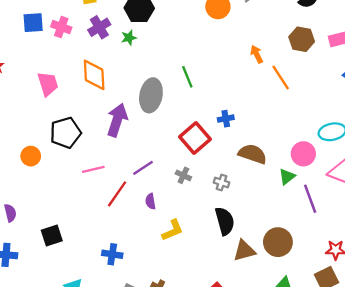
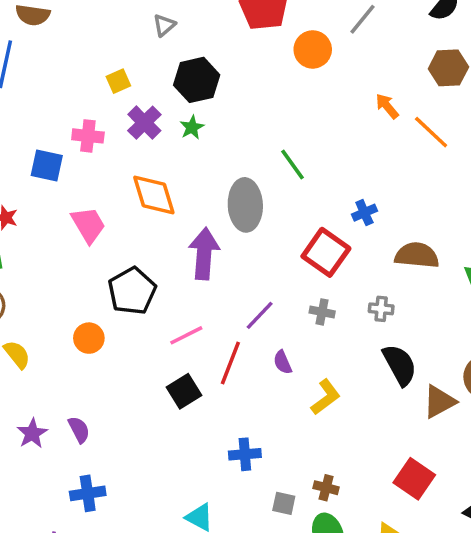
blue square: (33, 23) -> (47, 165), moved, turned 30
black square: (52, 236) -> (184, 391), moved

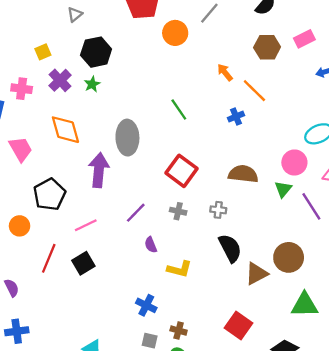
green line: (293, 164) -> (179, 110), moved
blue cross: (364, 213) -> (236, 117), moved
red line: (230, 363) -> (49, 258), moved
yellow L-shape: (326, 397) -> (179, 269), turned 50
blue cross: (245, 454) -> (146, 305), moved, turned 30

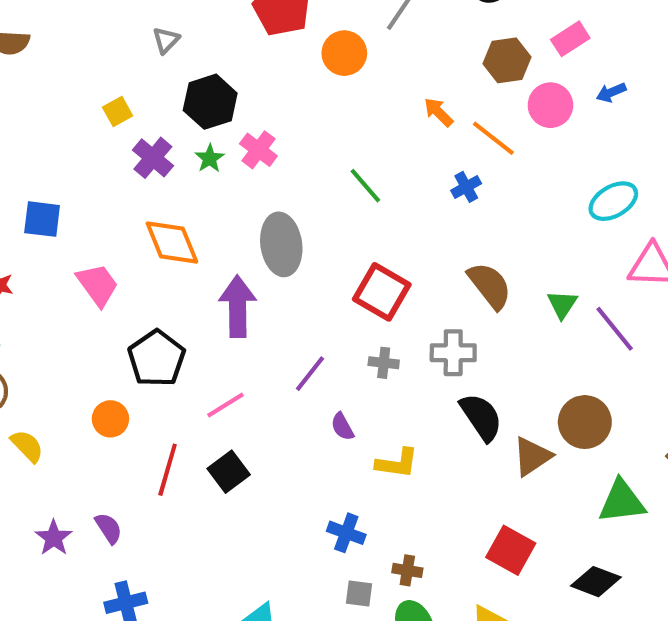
pink cross: (22, 89) -> (258, 150), moved, turned 36
pink circle: (294, 163) -> (550, 105), moved
brown semicircle: (243, 174) -> (490, 286), turned 52
gray cross: (218, 210) -> (453, 353), size x1.5

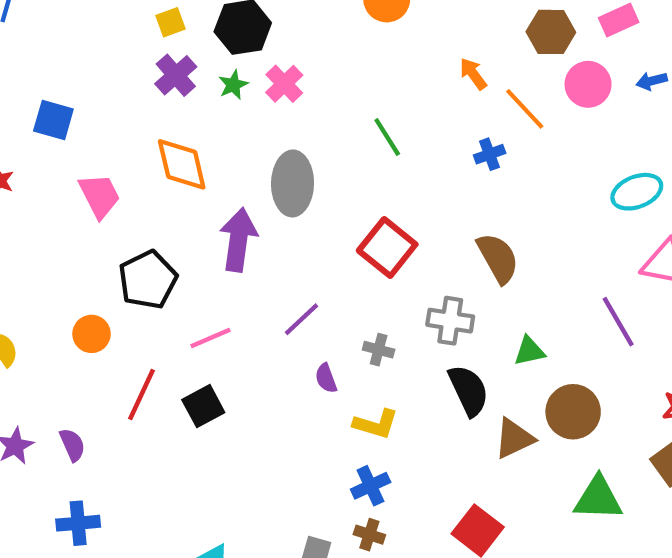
yellow square: (118, 112) -> (170, 22), moved
green triangle: (562, 304) -> (529, 351), moved, turned 36
gray cross: (384, 363) -> (379, 350), moved
blue cross: (346, 533) -> (371, 486), moved, turned 36

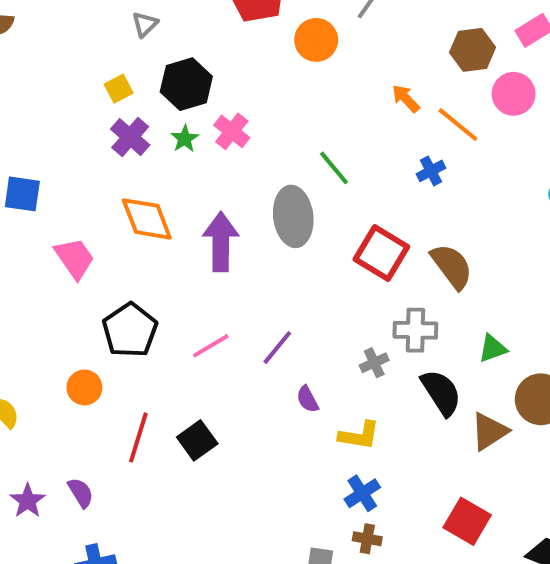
gray ellipse: (293, 183) -> (293, 216), moved
purple arrow: (238, 240) -> (221, 242), moved
red square: (387, 247) -> (381, 253), moved
pink line: (211, 338) -> (211, 346), moved
gray cross: (379, 350) -> (374, 363), moved, turned -32

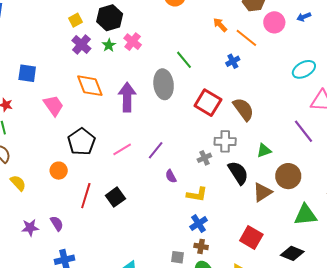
purple star: (28, 501) -> (30, 228), turned 30

